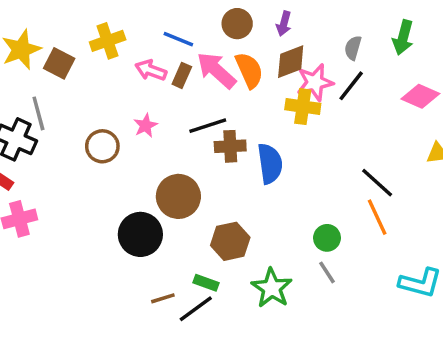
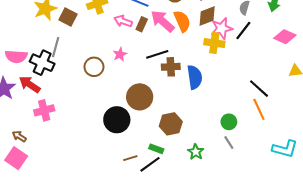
gray line: (38, 113) -> (56, 47), turned 30
green star: (272, 288) -> (196, 152), size x0.7

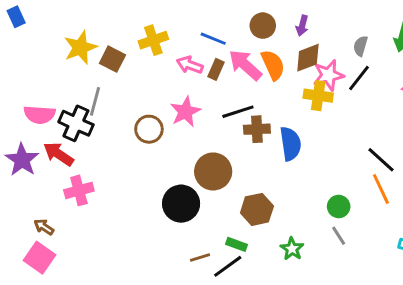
pink star: (120, 54) -> (185, 112), size x1.5

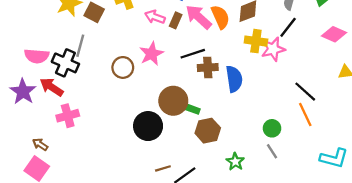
pink star: (328, 75) -> (273, 49), moved
green rectangle: (236, 244) -> (192, 109), moved

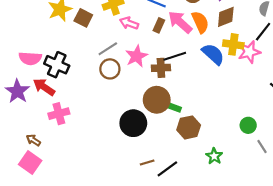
pink arrow: (155, 17) -> (129, 23), moved
gray line: (80, 46) -> (108, 49), moved, turned 42
brown cross: (208, 67) -> (161, 68), moved
blue semicircle: (234, 79) -> (213, 54), moved, turned -40
gray line: (272, 151) -> (262, 147), moved

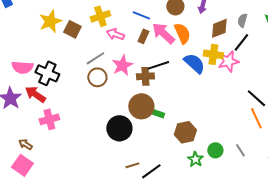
brown diamond: (226, 17) -> (219, 28), moved
green circle: (248, 125) -> (215, 150), moved
brown hexagon: (189, 127) -> (185, 132), moved

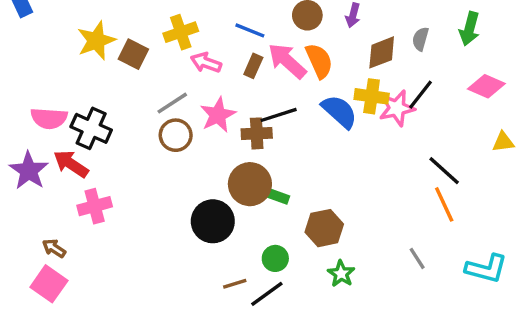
black line: (241, 42) -> (420, 95), moved
green circle: (215, 150) -> (275, 258), moved

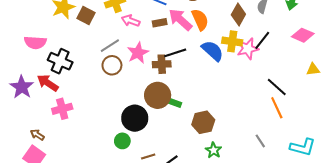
brown diamond: (382, 52) -> (238, 14), turned -40
brown rectangle: (253, 66) -> (160, 23), turned 56
pink semicircle: (49, 118) -> (35, 42), moved
green circle: (275, 258) -> (122, 141), moved

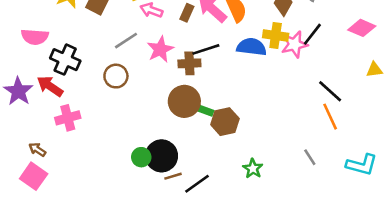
brown rectangle: (160, 23) -> (187, 13), turned -56
blue semicircle: (213, 51) -> (251, 47), turned -35
brown circle: (112, 65) -> (116, 76), moved
black circle: (135, 118) -> (162, 156), moved
brown hexagon: (203, 122) -> (225, 122), moved

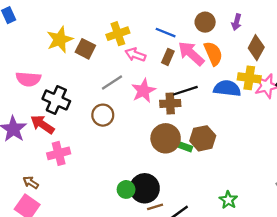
brown hexagon: (225, 122) -> (203, 138), moved

